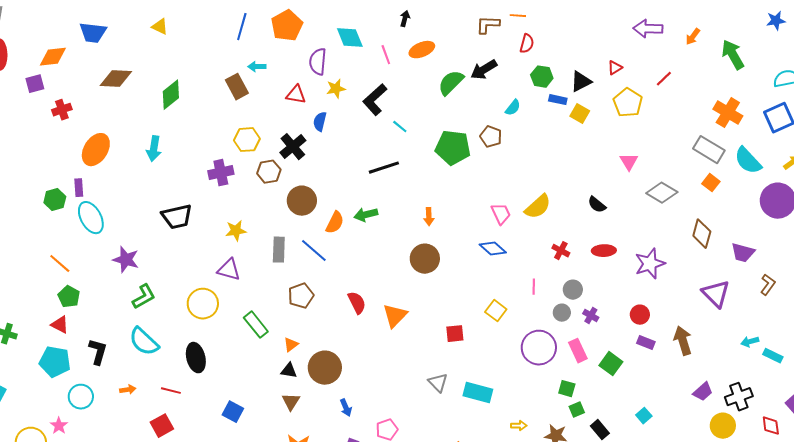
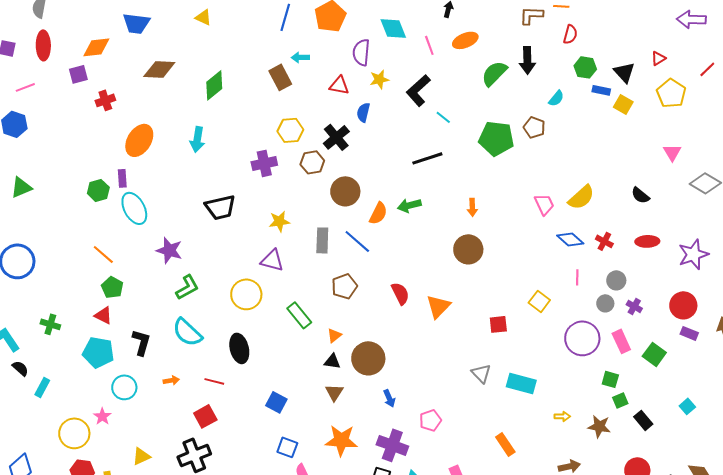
black arrow: (484, 70) -> (527, 60), turned -60
black triangle: (581, 82) -> (624, 72), turned -45
blue diamond: (493, 249) -> (570, 239), moved
red circle: (640, 315) -> (683, 305), size x1.4

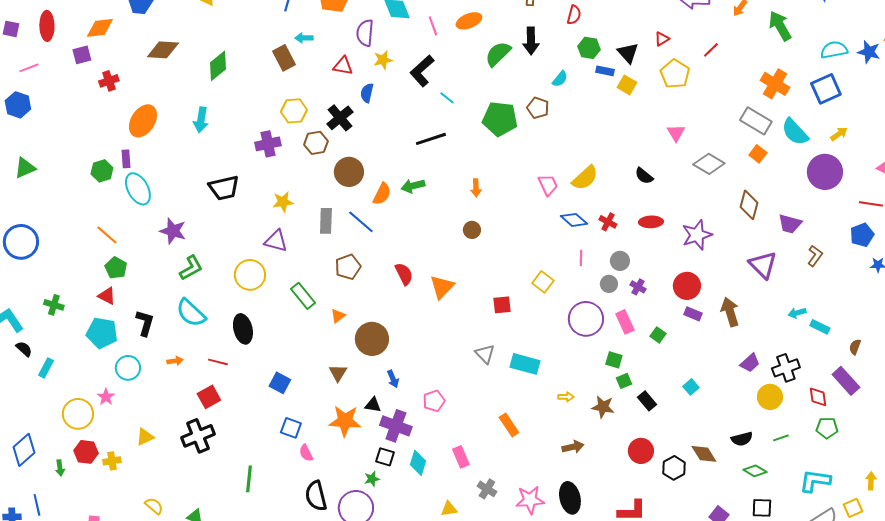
brown circle: (468, 249) -> (472, 230), size x0.6
green square: (654, 354) -> (658, 335), size x0.7
black triangle: (332, 361) -> (373, 405), moved

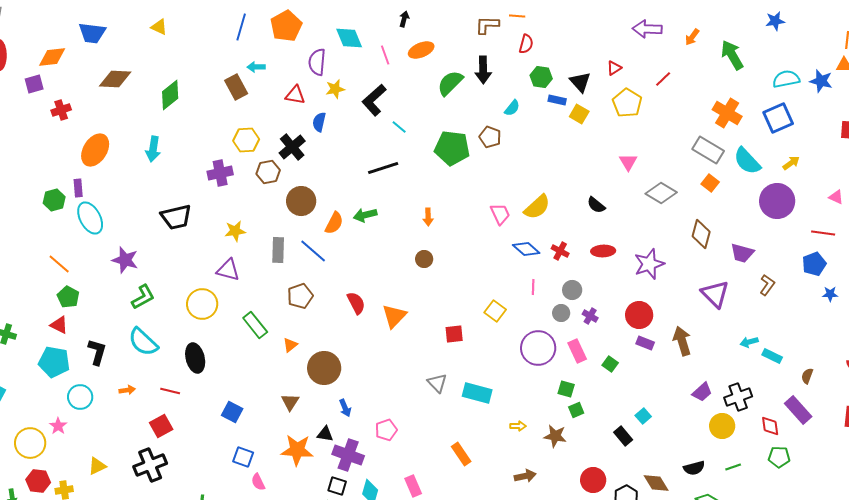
black rectangle: (647, 401) -> (623, 436), moved

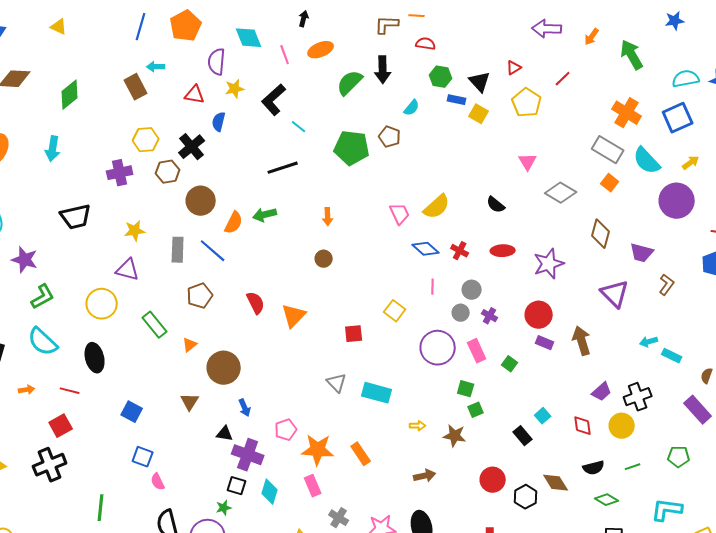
red semicircle: (526, 44) -> (426, 44), turned -96
red diamond: (770, 426) -> (583, 426), moved
orange star: (297, 450) -> (318, 450), moved

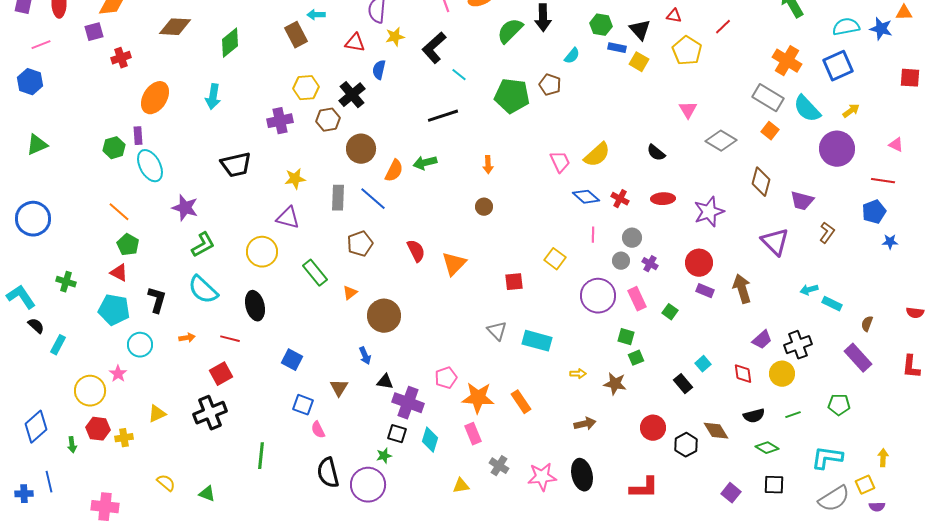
red triangle: (514, 68) -> (674, 16), turned 42
brown triangle: (190, 402) -> (339, 388), moved
blue arrow: (245, 408) -> (365, 356), moved

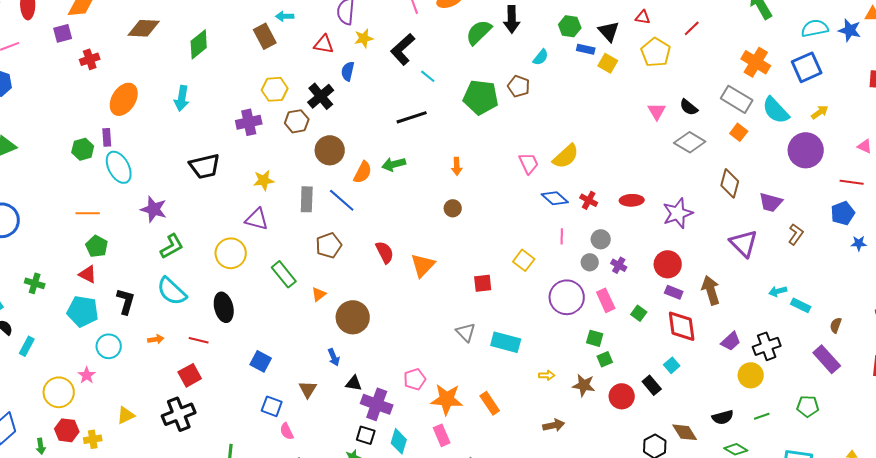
black semicircle: (656, 153) -> (689, 107), moved
orange line: (119, 212) -> (88, 213), turned -40
red diamond: (743, 374) -> (682, 326), moved, size x1.6
red circle: (653, 428) -> (622, 396), moved

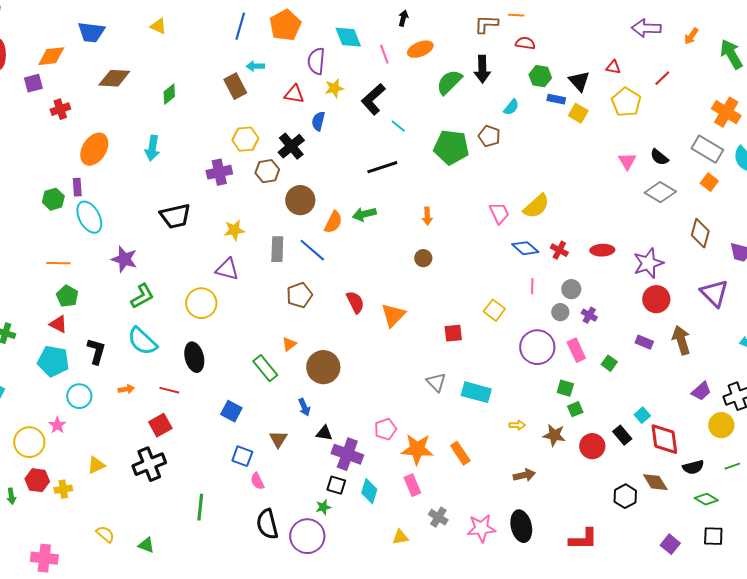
green diamond: (199, 44) -> (169, 94), size x0.7
red circle: (668, 264) -> (656, 299), moved
green rectangle: (284, 274) -> (265, 368), moved
red diamond: (682, 326) -> (664, 439), moved

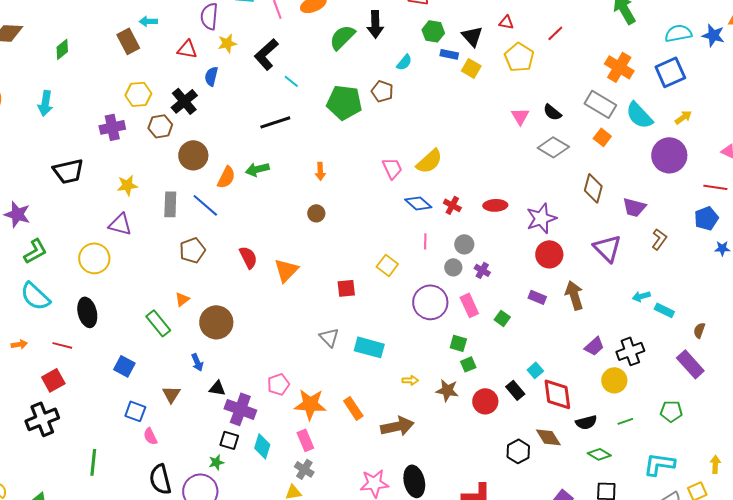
brown arrow: (524, 475) -> (397, 426), moved, size x1.5
gray cross: (438, 517) -> (304, 469), moved

